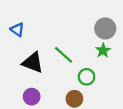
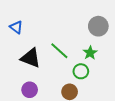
green star: (103, 50) -> (90, 53), moved

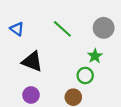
green line: (59, 51) -> (62, 29), moved

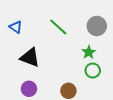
green circle: (85, 75) -> (93, 71), moved

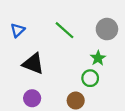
blue triangle: (16, 27) -> (18, 30), turned 40
green circle: (93, 71) -> (90, 78), moved

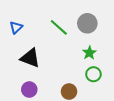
gray circle: (107, 29) -> (87, 23), moved
green circle: (90, 78) -> (93, 74), moved

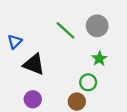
blue triangle: (16, 27) -> (15, 42), moved
green circle: (93, 74) -> (88, 82), moved

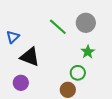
purple circle: (33, 99) -> (21, 83), moved

